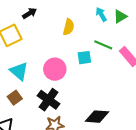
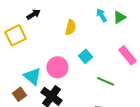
green line: (103, 45) -> (105, 81), moved
cyan square: (84, 58) -> (85, 56), turned -32
cyan triangle: (19, 71) -> (32, 76), moved

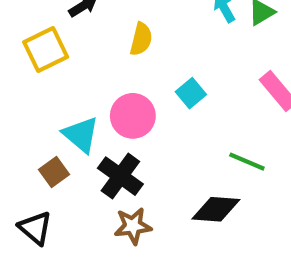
yellow semicircle: (70, 27) -> (141, 39), moved
green line: (105, 81) -> (247, 162), moved

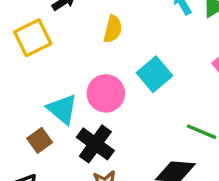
cyan square: (191, 93) -> (155, 74), size x1.4

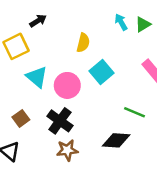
yellow semicircle: (113, 29) -> (83, 43), moved
cyan triangle: (62, 109) -> (37, 77), moved

